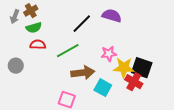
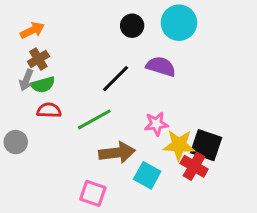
gray arrow: (15, 17) -> (26, 80), moved

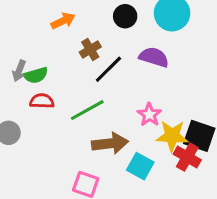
orange arrow: (32, 30) -> (63, 21), moved
brown cross: (38, 59) -> (90, 50), moved
pink star: (156, 124) -> (149, 115), turned -30

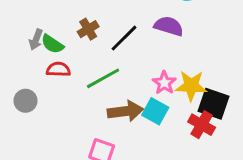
brown cross: (90, 50) -> (88, 29), moved
green semicircle: (36, 75) -> (52, 44), turned 50
yellow star: (172, 136) -> (191, 86), moved
cyan square: (140, 166) -> (155, 111), moved

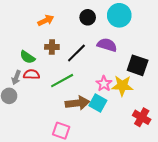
brown cross: (88, 29) -> (52, 47), turned 32
gray arrow: (36, 40) -> (16, 78), moved
black square: (214, 104) -> (138, 65), moved
red cross: (202, 125) -> (142, 117), moved

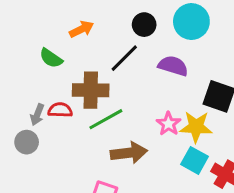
brown cross: (52, 47) -> (91, 90), moved, size x1.6
black line: (76, 53) -> (124, 58), moved
green semicircle: (27, 57) -> (51, 58), moved
cyan square: (98, 103) -> (194, 160), moved

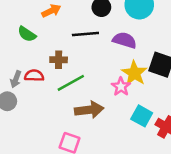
black line: (124, 58) -> (85, 34), turned 40
brown cross: (91, 90) -> (59, 60), size x0.6
yellow star: (196, 127) -> (134, 73), moved, turned 30

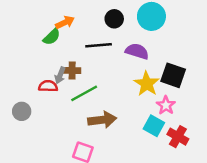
green semicircle: (27, 34) -> (52, 37), moved, turned -78
gray arrow: (16, 79) -> (60, 75), moved
pink star: (121, 87) -> (166, 105), moved

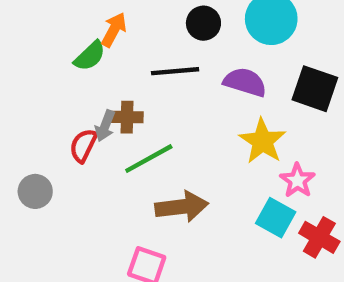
orange arrow: (65, 22) -> (114, 30), turned -36
black square: (173, 75) -> (315, 89), moved
red semicircle: (48, 86) -> (83, 146), turned -66

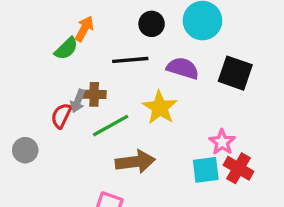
yellow star: (262, 141) -> (160, 108), moved
cyan square: (276, 218) -> (206, 170), turned -36
red cross: (319, 237) -> (239, 168), moved

